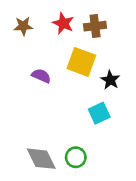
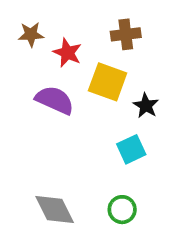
red star: (63, 23) -> (67, 53), moved
purple semicircle: (41, 76) -> (55, 100), size x1.5
green circle: (76, 157) -> (122, 210), moved

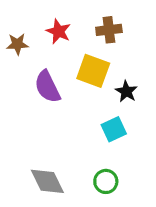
brown star: (31, 34) -> (17, 44), moved
red star: (67, 53) -> (58, 31), moved
purple semicircle: (55, 100) -> (47, 87), turned -140

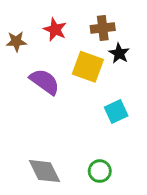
purple semicircle: (47, 87) -> (45, 82), turned 152
black star: (126, 91) -> (119, 53), moved
cyan square: (114, 129) -> (116, 111), moved

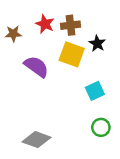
brown cross: (103, 28) -> (70, 25), moved
gray diamond: (45, 171) -> (36, 140), turned -44
green circle: (100, 171) -> (101, 127), moved

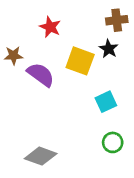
brown cross: (70, 25) -> (117, 20), moved
brown star: (13, 34) -> (13, 56), moved

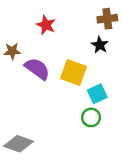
yellow square: (80, 61) -> (74, 72), moved
green circle: (113, 142) -> (91, 117), moved
gray diamond: (41, 156) -> (18, 144), moved

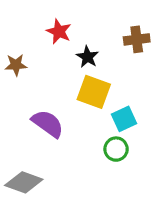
brown cross: (107, 19) -> (137, 39), moved
black star: (100, 45) -> (87, 57), moved
purple semicircle: (37, 69) -> (48, 124), moved

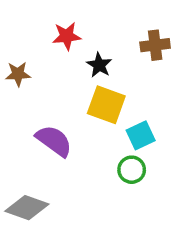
red star: (59, 31) -> (67, 36), turned -30

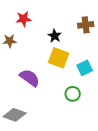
red star: (67, 36) -> (24, 19), moved
cyan square: (141, 135) -> (85, 68), moved

